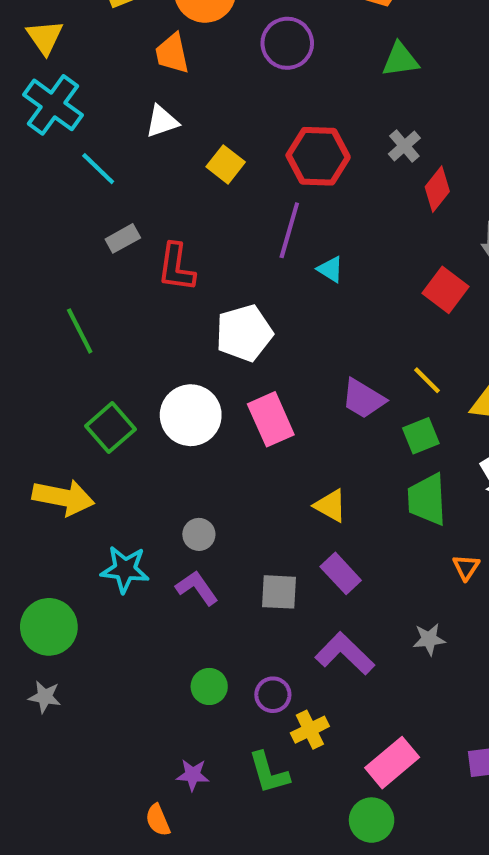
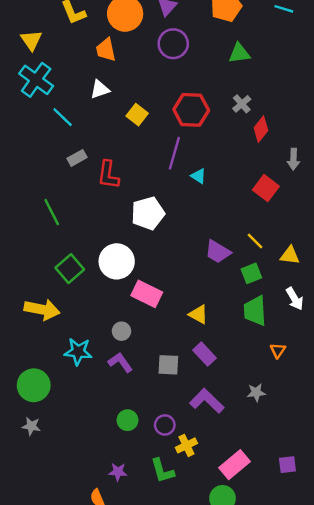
pink rectangle: (271, 419) -> (147, 294), moved, turned -40

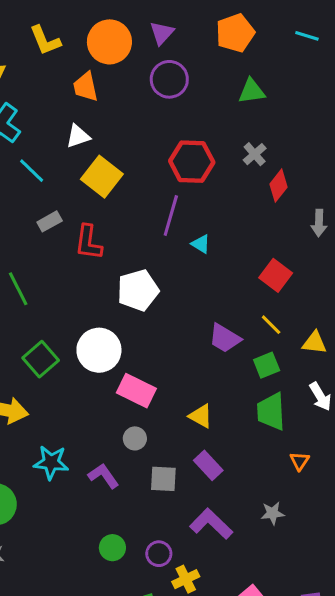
yellow square: (137, 115) -> (102, 177), moved, size x1.5
red square: (266, 188) -> (276, 275), moved
gray circle: (121, 331) -> (135, 438), moved

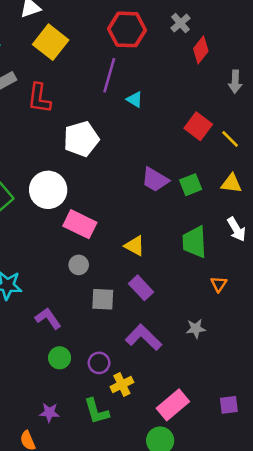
yellow line: (271, 325) -> (230, 139), moved
green square: (267, 365) -> (191, 185), moved
purple L-shape: (103, 476) -> (48, 318), moved

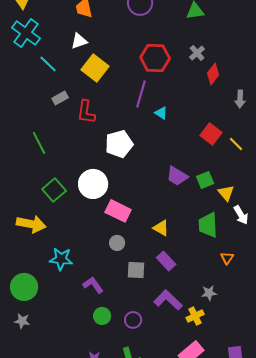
yellow triangle: (231, 183) -> (226, 193), moved, turned 42
yellow cross: (122, 385) -> (195, 316), moved

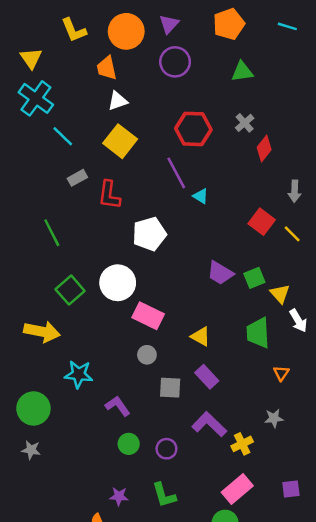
white triangle: (79, 41) -> (118, 101), moved
purple line: (141, 94) -> (176, 173), turned -44
gray arrow: (240, 99) -> (295, 191), moved
gray star: (209, 293) -> (274, 418), moved

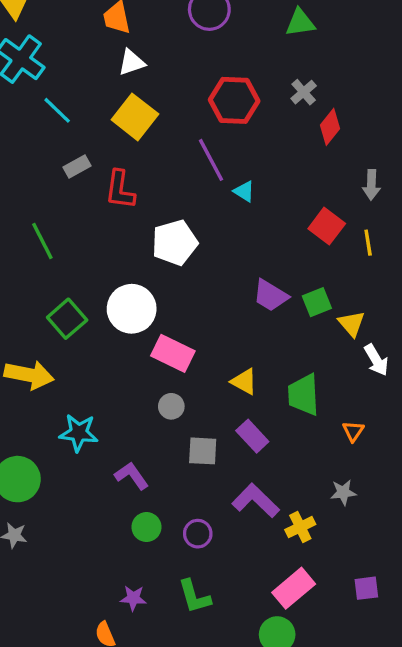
yellow line: (292, 234) -> (368, 243), turned 36
green trapezoid: (258, 333) -> (304, 395), moved

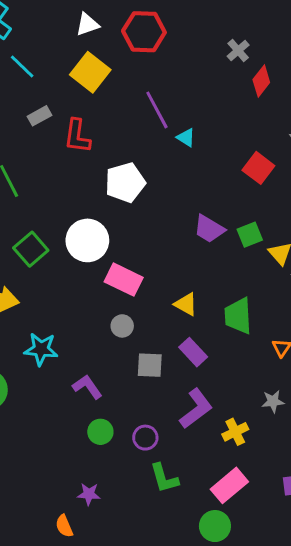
red hexagon: (234, 100) -> (144, 32), moved
purple L-shape: (256, 501) -> (196, 409), turned 99
green L-shape: (194, 596) -> (164, 478), moved

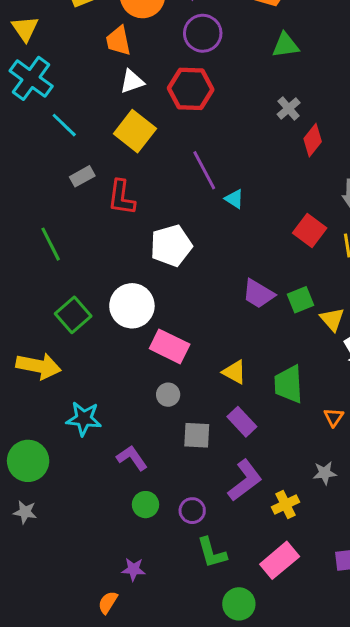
orange semicircle: (64, 526) -> (108, 602), turned 55
green circle: (215, 526) -> (239, 604), moved

